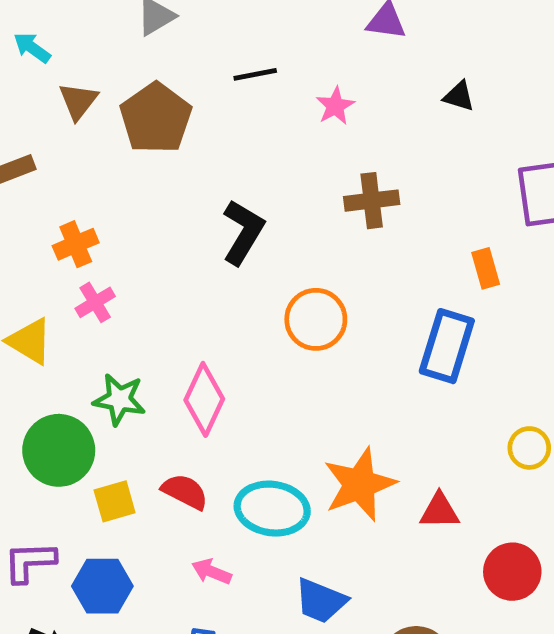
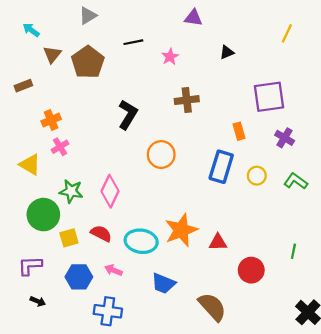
black triangle: (459, 96) -> (227, 52), turned -40
yellow circle: (529, 448) -> (257, 176), moved
blue hexagon: (102, 586) -> (79, 277), moved

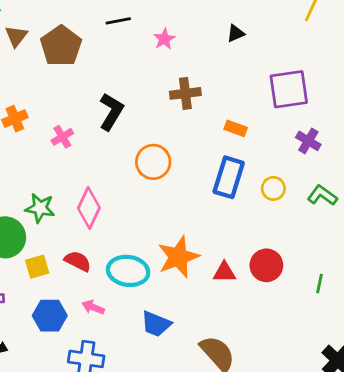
orange rectangle: (239, 131) -> (236, 128), moved, turned -54
pink cross: (60, 147) -> (62, 137), moved
red circle: (251, 270) -> (266, 265), moved

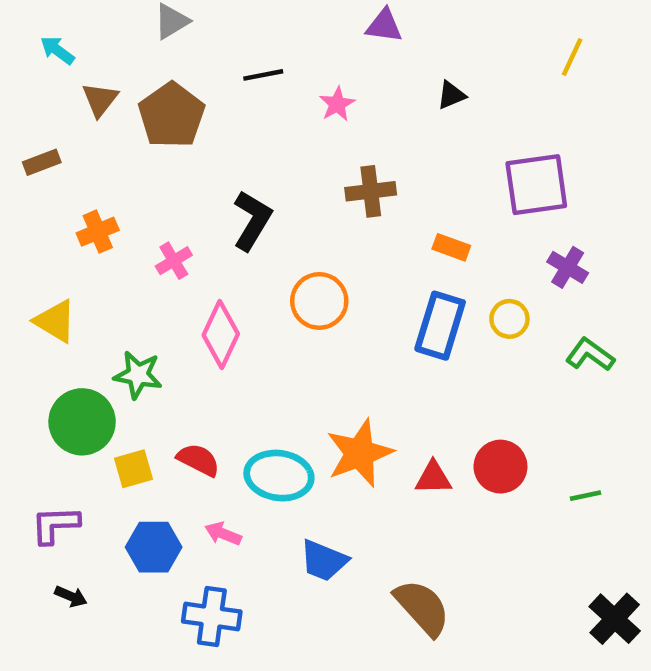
yellow circle: (273, 188) -> (509, 319), moved
pink diamond: (89, 208) -> (221, 335), moved
green line: (319, 283) -> (586, 496), turned 66

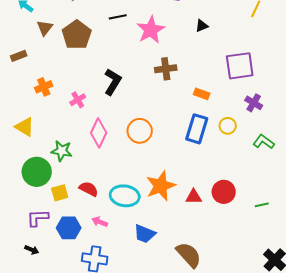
pink star: (337, 104) -> (151, 30), size x1.8
orange circle: (319, 301) -> (140, 131), moved
purple L-shape: (55, 525) -> (38, 218), moved

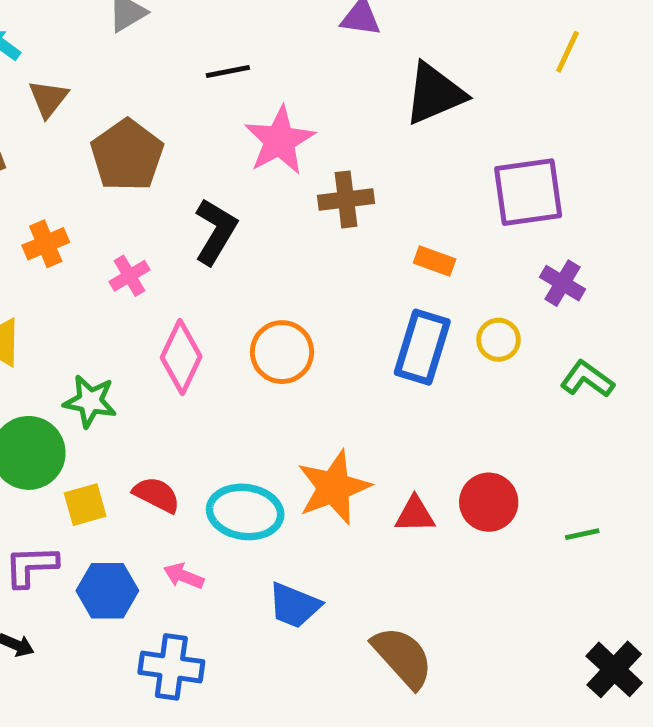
black triangle: (202, 26) -> (435, 94), size x2.0
pink star: (151, 30) -> (280, 140), moved
brown pentagon: (77, 35) -> (127, 155), moved

